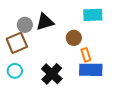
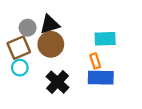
cyan rectangle: (93, 15) -> (105, 39), moved
brown circle: (74, 38) -> (51, 44), moved, size x1.5
cyan circle: (15, 71) -> (20, 68), moved

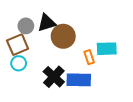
cyan rectangle: (105, 39) -> (107, 49), moved
brown circle: (51, 44) -> (63, 36), moved
blue rectangle: (101, 78) -> (79, 80), moved

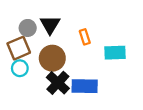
black triangle: (47, 23) -> (50, 25), turned -42
brown circle: (63, 36) -> (52, 58), moved
orange rectangle: (89, 57) -> (85, 37), moved

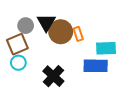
brown circle: (52, 58) -> (61, 32), moved
blue rectangle: (85, 86) -> (96, 66), moved

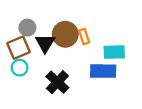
black triangle: (46, 22) -> (45, 43), moved

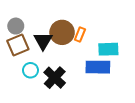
gray circle: (27, 28) -> (16, 26), moved
orange rectangle: (84, 37) -> (80, 34), turned 40
cyan circle: (20, 68) -> (30, 70), moved

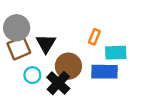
gray circle: (16, 26) -> (17, 28), size x1.5
brown circle: (62, 32) -> (68, 66), moved
orange rectangle: (80, 34) -> (94, 37), moved

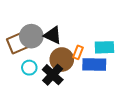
gray circle: (17, 28) -> (31, 36), moved
orange rectangle: (94, 37) -> (78, 52), moved
black triangle: (46, 44) -> (53, 35), moved, turned -36

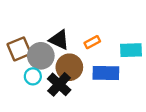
gray circle: (31, 36) -> (41, 56), moved
cyan rectangle: (104, 47) -> (131, 50), moved
orange rectangle: (78, 52) -> (92, 42), moved, turned 40

